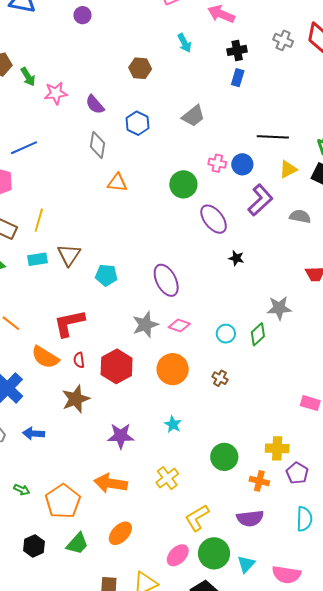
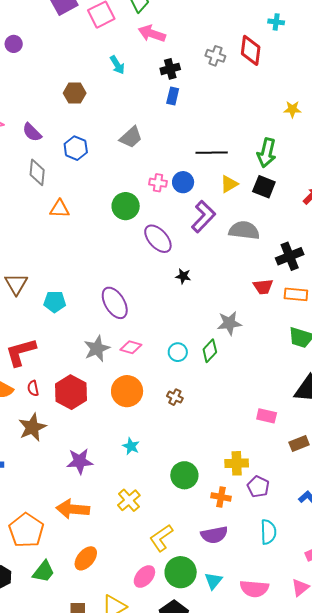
gray semicircle: (300, 216) -> (244, 230), size x1.4

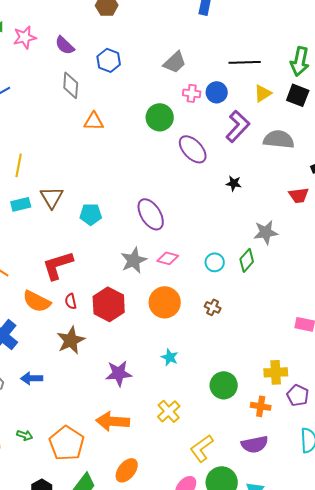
gray trapezoid: (131, 137) -> (175, 62), moved
black star: (183, 276) -> (234, 183), moved

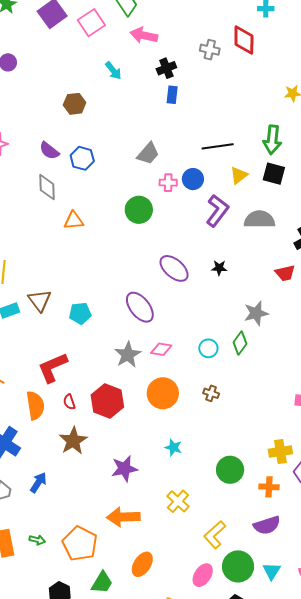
purple semicircle: (65, 45) -> (49, 151), moved
purple ellipse: (193, 149) -> (174, 268), moved
orange semicircle: (37, 301) -> (35, 405), turned -120
blue arrow: (32, 378) -> (38, 483), turned 130

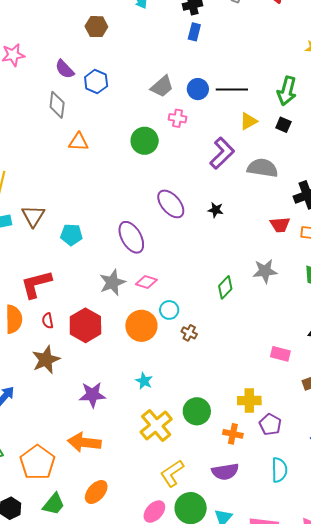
black square: (274, 174) -> (283, 125), size x0.7
blue circle: (193, 179) -> (198, 89), moved
gray star: (256, 313) -> (265, 271), moved
cyan circle: (208, 348) -> (169, 310), moved
yellow cross: (178, 501) -> (156, 426), moved, size x1.4

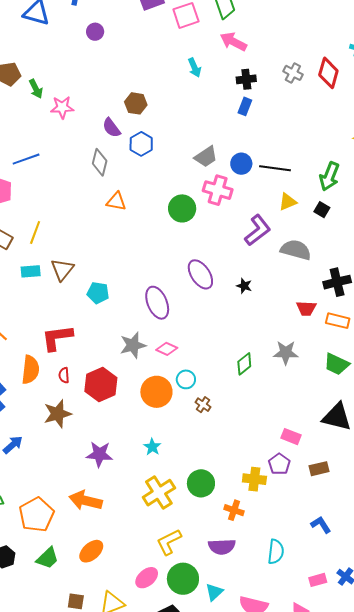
brown hexagon: (96, 27) -> (136, 103), moved
pink cross: (178, 118) -> (218, 190), size x1.6
purple pentagon: (270, 425) -> (279, 464), moved

